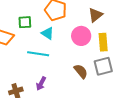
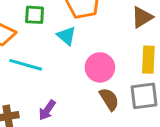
pink circle: (81, 36) -> (100, 67), moved
cyan line: (38, 54) -> (26, 65), moved

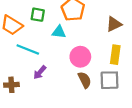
cyan triangle: (66, 36) -> (59, 32), turned -40
purple arrow: (47, 110) -> (40, 72), moved

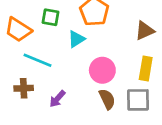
cyan triangle: (59, 32) -> (76, 39), turned -40
purple arrow: (40, 72) -> (57, 99), moved
brown cross: (11, 85) -> (24, 88), moved

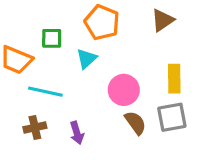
brown triangle: (145, 31) -> (163, 20), moved
purple arrow: (57, 99) -> (77, 133), turned -48

